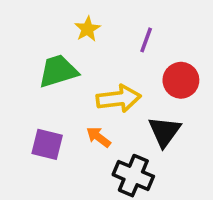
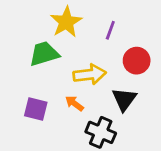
yellow star: (87, 29) -> (66, 22), size x1.6

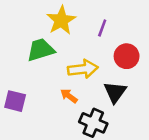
purple square: (36, 109) -> (15, 101), moved

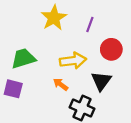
green trapezoid: (41, 50) -> (23, 58), moved

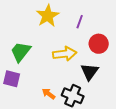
green trapezoid: (23, 58) -> (21, 52), turned -35
orange arrow: (61, 84) -> (49, 94), moved

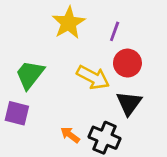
red circle: (99, 44) -> (127, 63), moved
yellow arrow: (65, 54) -> (93, 77), turned 35

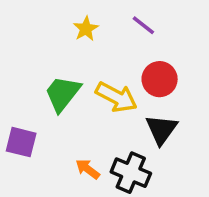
yellow star: (69, 23) -> (86, 29), size x0.6
purple line: (115, 31) -> (143, 25), moved, turned -72
green trapezoid: (30, 75) -> (62, 94), moved

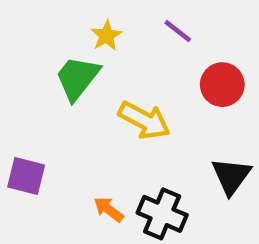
red circle: (160, 79) -> (222, 85), moved
green trapezoid: (62, 94) -> (77, 78), moved
black triangle: (161, 129) -> (231, 176), moved

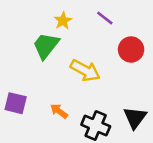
black triangle: (231, 176) -> (135, 118), moved
orange arrow: (109, 209) -> (59, 111), moved

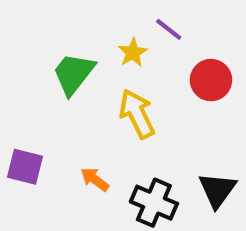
yellow star: (63, 21) -> (133, 53), moved
yellow arrow: (85, 70) -> (137, 114), turned -144

